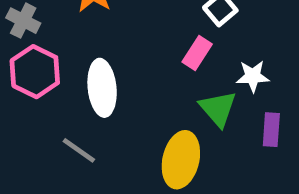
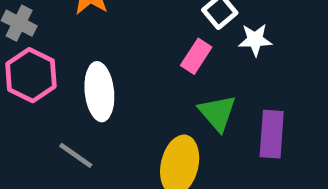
white star: (253, 76) -> (255, 40), moved
purple rectangle: (271, 130) -> (272, 134), size x1.4

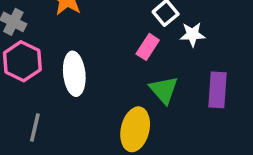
purple rectangle: (272, 134) -> (217, 90), moved
gray line: (76, 155) -> (35, 128), moved, turned 68

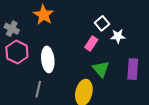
gray line: (35, 128) -> (38, 89), moved

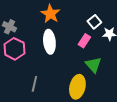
orange star: (44, 15) -> (50, 14), moved
white ellipse: (48, 59) -> (49, 42), moved

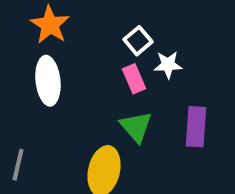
pink rectangle: (84, 41) -> (134, 79), moved, turned -56

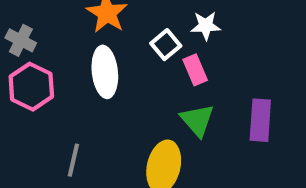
white square: (138, 41) -> (166, 45), moved
white star: (168, 65) -> (206, 26), moved

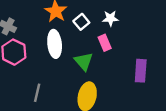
white square: (166, 45) -> (81, 22), moved
green triangle: (197, 120) -> (84, 61), moved

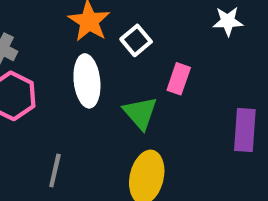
white star: (110, 18) -> (228, 21), moved
pink rectangle: (105, 43) -> (179, 79), turned 42

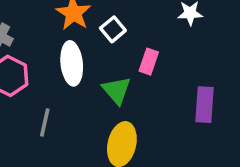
gray line: (55, 171) -> (45, 123), moved

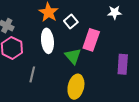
pink rectangle: (149, 62) -> (91, 40), size x1.5

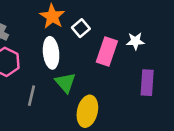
white star: (115, 12) -> (135, 41), moved
green triangle: (73, 56) -> (65, 83), moved

